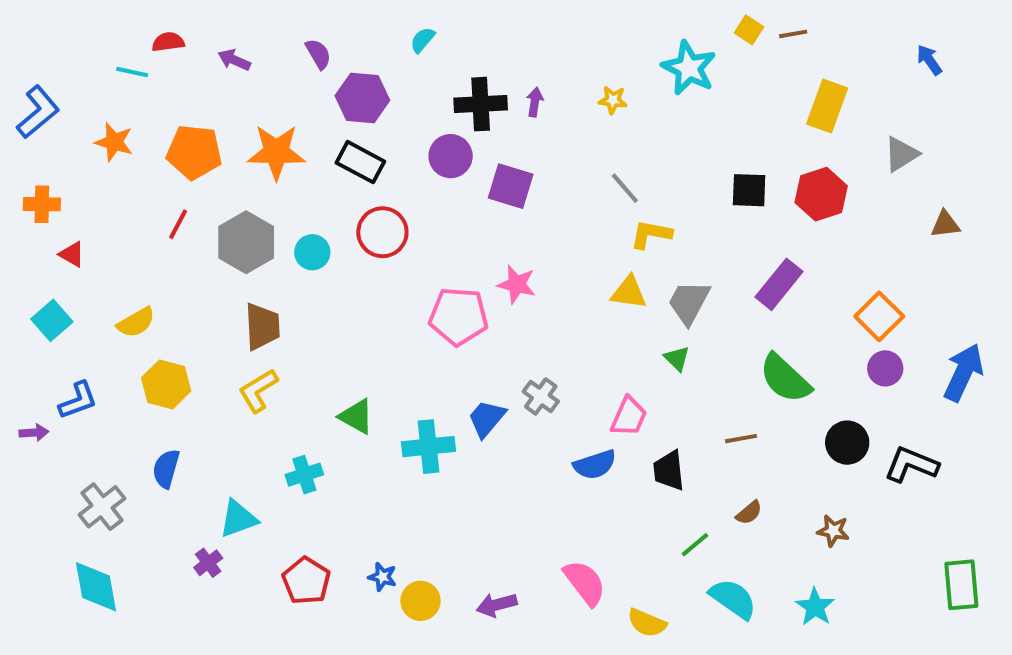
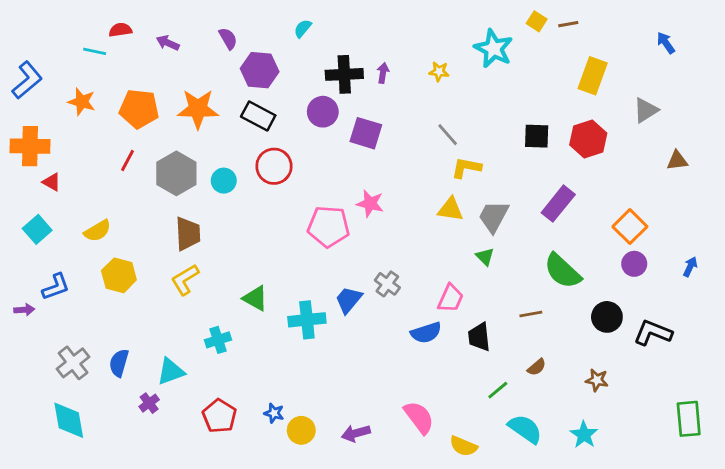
orange cross: (42, 204) -> (30, 146), size x1.5
blue arrow: (963, 372) -> (690, 267), size x0.5
blue semicircle: (166, 469) -> (119, 363), moved

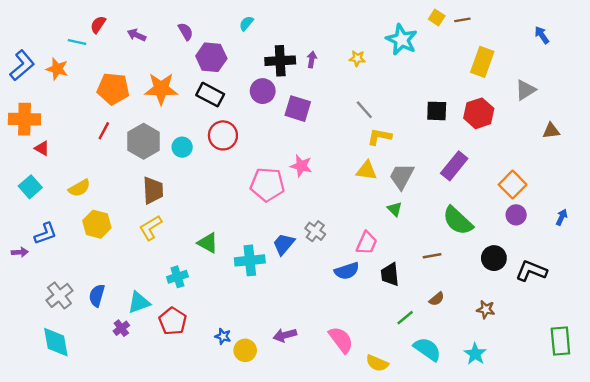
red semicircle: (120, 30) -> (98, 25), turned -48
orange star: (82, 102) -> (57, 69), moved
red pentagon: (219, 416) -> (173, 321), moved
purple arrow: (356, 433) -> (285, 335), moved

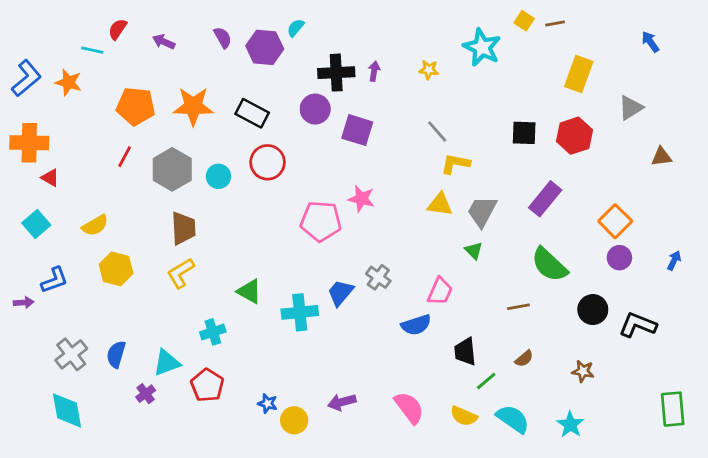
purple hexagon: (211, 57) -> (265, 47), moved
black trapezoid: (390, 274) -> (465, 352), moved
yellow semicircle: (377, 363) -> (464, 416), moved

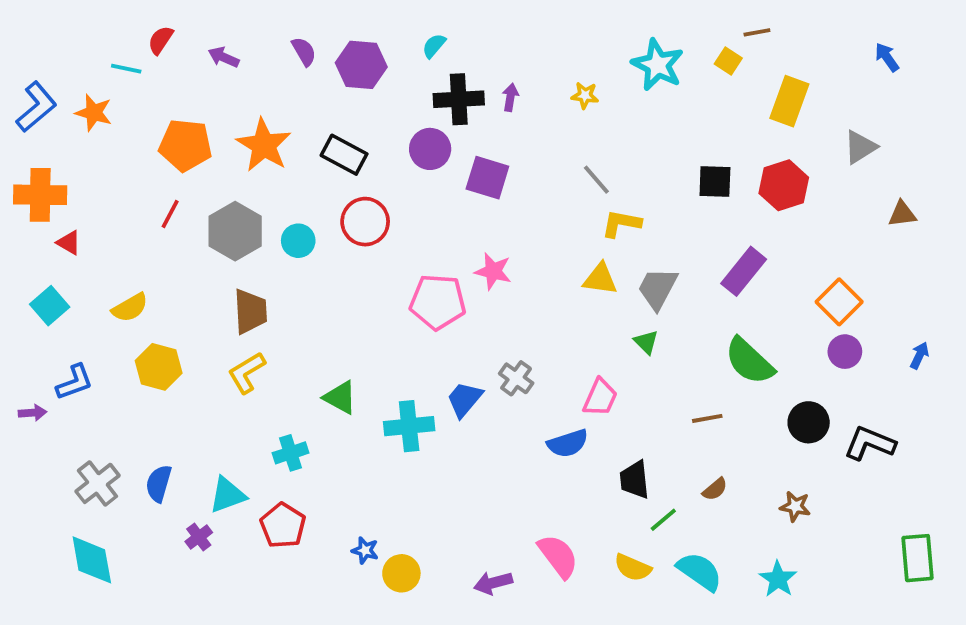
yellow square: (524, 21) -> (728, 61), moved
cyan semicircle: (296, 28) -> (434, 46), moved
orange star: (193, 106) -> (264, 145), turned 30
purple arrow: (342, 402) -> (493, 583), moved

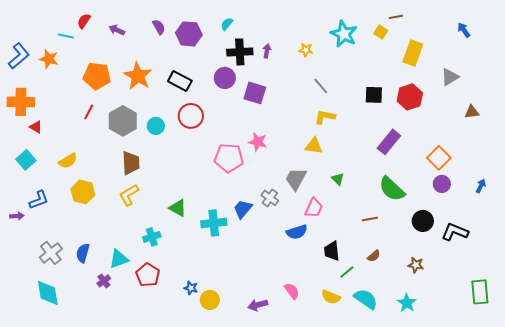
gray line: (596, 180) -> (321, 86), moved
gray trapezoid: (658, 288) -> (296, 179), moved
pink semicircle: (558, 556) -> (292, 291), size x0.7

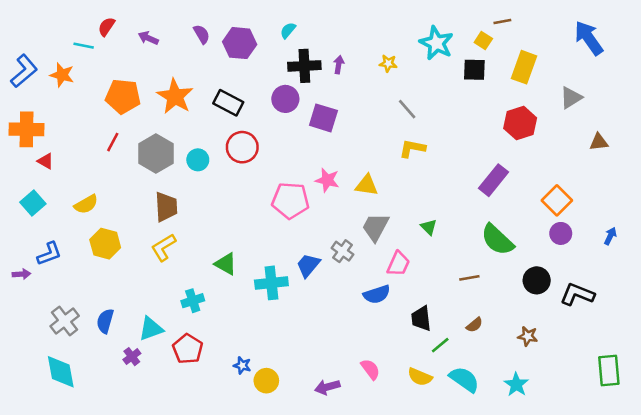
blue arrow: (464, 30) -> (589, 38), size x1.8
black square: (374, 95) -> (474, 70), moved
yellow triangle: (314, 146) -> (367, 185), moved

